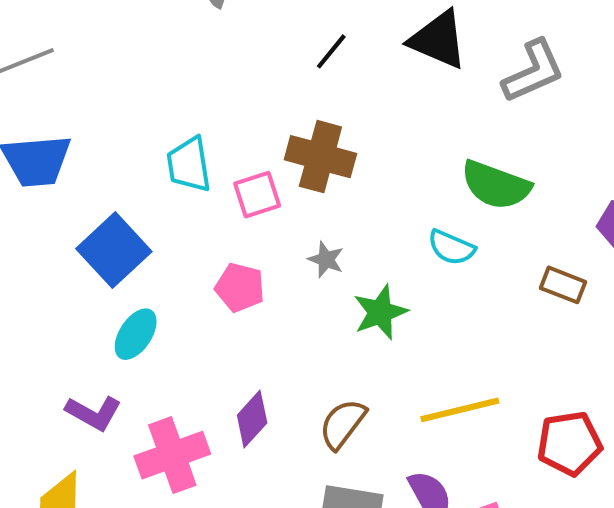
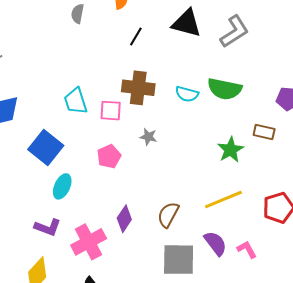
pink square: (257, 195) -> (111, 111), turned 30
cyan semicircle: (451, 247) -> (187, 94), moved
pink pentagon: (240, 287) -> (109, 156), turned -30
green star: (380, 312) -> (230, 150), moved

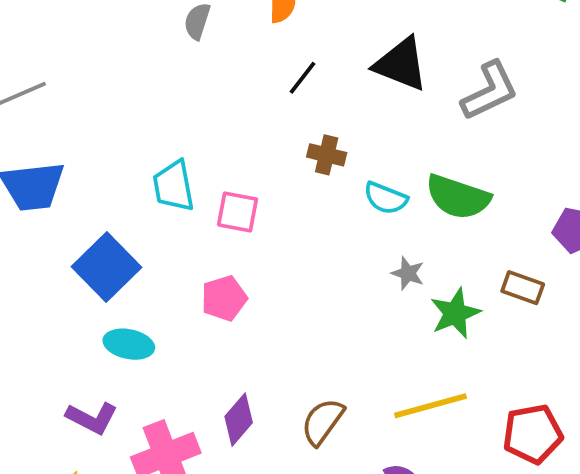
brown cross: (138, 88) -> (327, 155), moved, size x0.6
gray star: (148, 137) -> (408, 273), moved
cyan ellipse: (62, 186) -> (129, 344), turned 70

